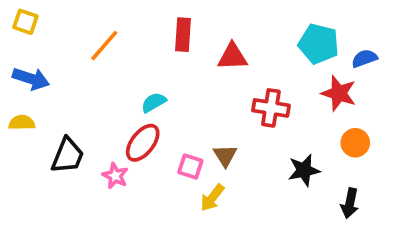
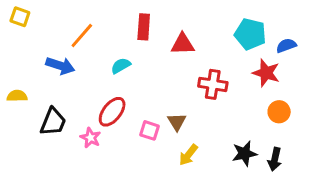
blue arrow: (31, 79) -> (60, 66), moved
cyan semicircle: (154, 102) -> (121, 66), moved
black star: (304, 170) -> (244, 153), moved
yellow arrow: (212, 198) -> (188, 155), moved

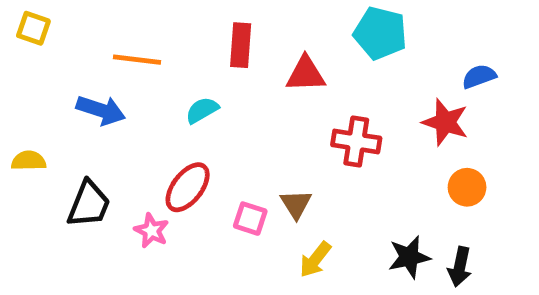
cyan pentagon: (250, 34) -> (380, 33), moved
orange line: (82, 35) -> (137, 60), turned 56

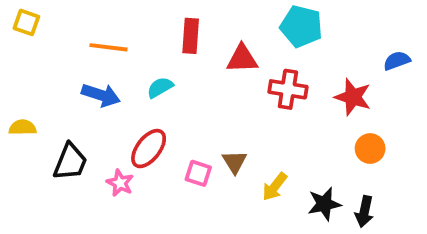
blue semicircle: (479, 76) -> (397, 61), moved
blue arrow: (101, 110) -> (101, 95), moved
red cross: (356, 141) -> (288, 89), moved
yellow arrow: (315, 260) -> (275, 187), moved

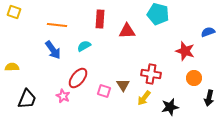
red cross: (288, 89) -> (151, 74), moved
blue arrow: (101, 95) -> (53, 50), turned 36
black trapezoid: (70, 162) -> (27, 99), moved
black arrow: (364, 212) -> (209, 98), moved

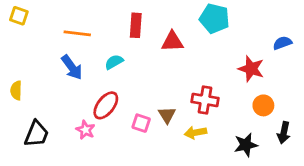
yellow semicircle: (12, 67) -> (16, 90), turned -88
yellow arrow: (144, 98) -> (195, 133), turned 42
black star: (170, 107) -> (246, 145), moved

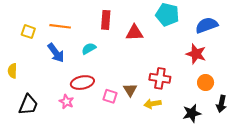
yellow square: (19, 16) -> (28, 32), moved
blue semicircle: (282, 43) -> (207, 25), moved, size x1.5
red ellipse: (106, 105) -> (82, 83), turned 40

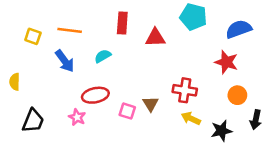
yellow arrow: (152, 104) -> (191, 118), moved, turned 35

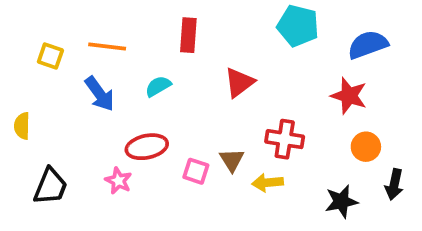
red triangle: (155, 38) -> (239, 82), moved, turned -35
yellow arrow: (191, 118) -> (268, 183), moved, turned -30

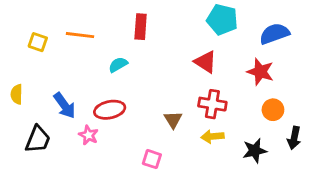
red triangle: (239, 82) -> (205, 62), moved, turned -50
blue arrow: (100, 94) -> (65, 106), moved
pink square: (196, 171) -> (152, 159), moved
yellow arrow: (268, 183) -> (212, 136), moved

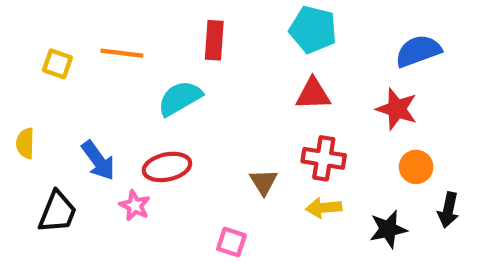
cyan pentagon: (222, 20) -> (313, 30), moved
red triangle: (205, 62) -> (313, 94), turned -35
cyan semicircle: (118, 65) -> (180, 98), size x1.5

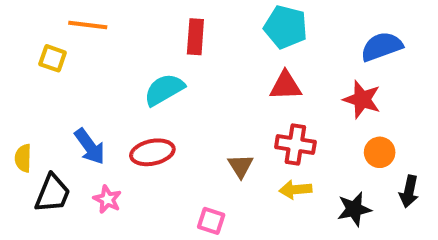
orange line: (122, 53) -> (88, 25), moved
yellow semicircle: (25, 143) -> (23, 158), moved
pink star: (135, 206) -> (107, 199), moved

